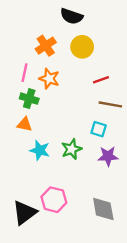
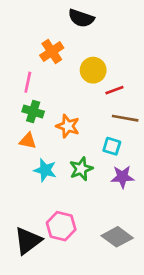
yellow circle: (82, 47) -> (93, 70), moved
orange star: (49, 79) -> (68, 126), moved
gray diamond: (103, 209) -> (117, 237), turned -44

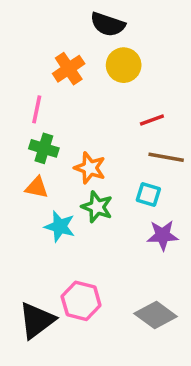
yellow circle: (93, 70) -> (124, 65), moved
green star: (81, 169) -> (97, 207), moved, turned -30

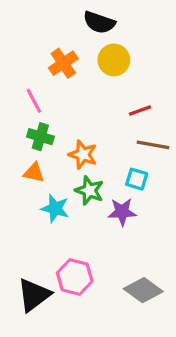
pink line: (37, 109) -> (34, 101), turned -40
purple star: (163, 235) -> (122, 212), moved

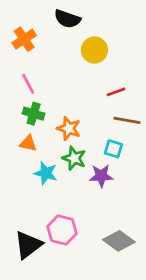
black semicircle: (99, 22) -> (67, 19), moved
orange cross: (63, 63) -> (24, 39), moved

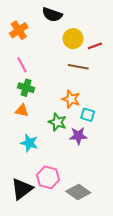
red line: (116, 92) -> (95, 46), moved
brown line: (127, 120) -> (78, 67), moved
orange star: (69, 128) -> (71, 99), moved
cyan star: (46, 173) -> (29, 143), moved
gray diamond: (119, 241) -> (78, 192), moved

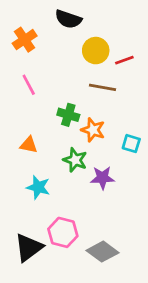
green cross: (26, 88) -> (68, 115), moved
cyan square: (88, 115) -> (131, 144), moved

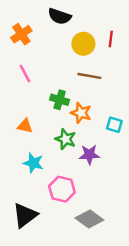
red line: (124, 60) -> (111, 39), moved, turned -63
pink hexagon: (63, 232) -> (62, 189), moved

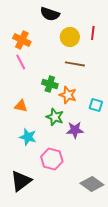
orange cross: (21, 34) -> (22, 40), moved, turned -30
gray diamond: (89, 219) -> (92, 184), moved

